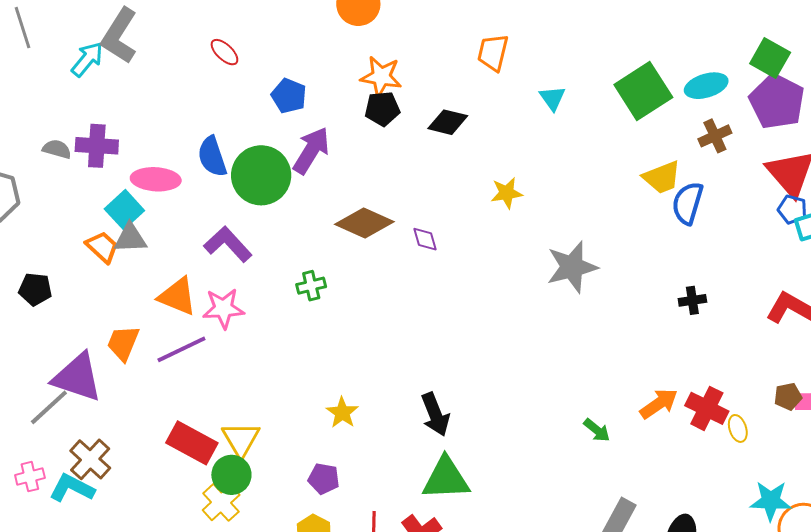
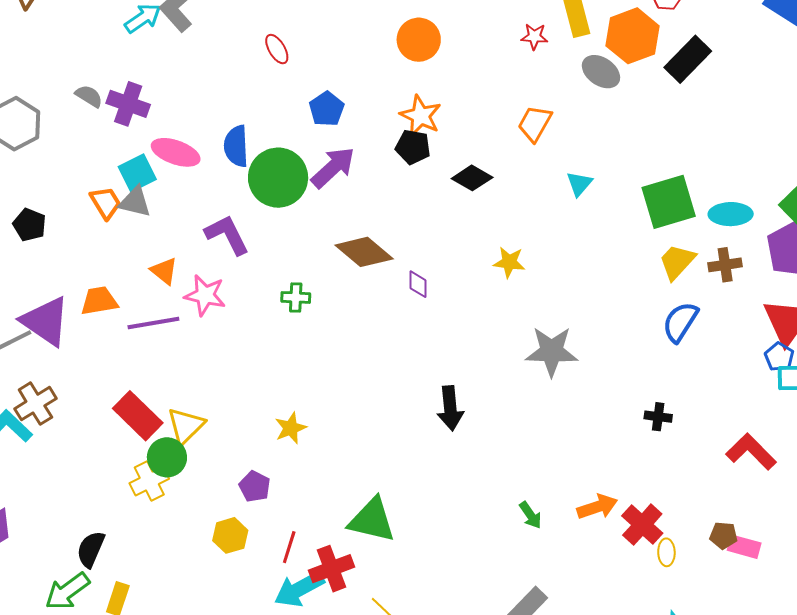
yellow trapezoid: (662, 177) -> (677, 262), moved, turned 138
orange triangle: (177, 296) -> (164, 271), size x0.7
orange trapezoid: (123, 343) -> (99, 301), turned 42
black arrow: (435, 414) -> (450, 408), moved

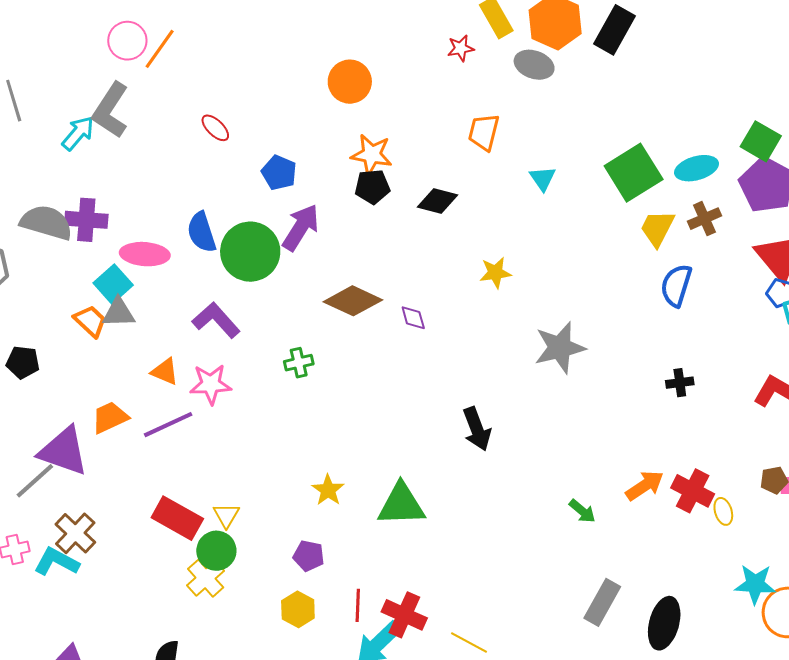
gray semicircle: (89, 96) -> (46, 223), size x1.8
yellow triangle: (186, 426) -> (226, 515), size x0.7
green triangle: (372, 520) -> (401, 504), moved
red cross: (331, 569) -> (404, 615), turned -30

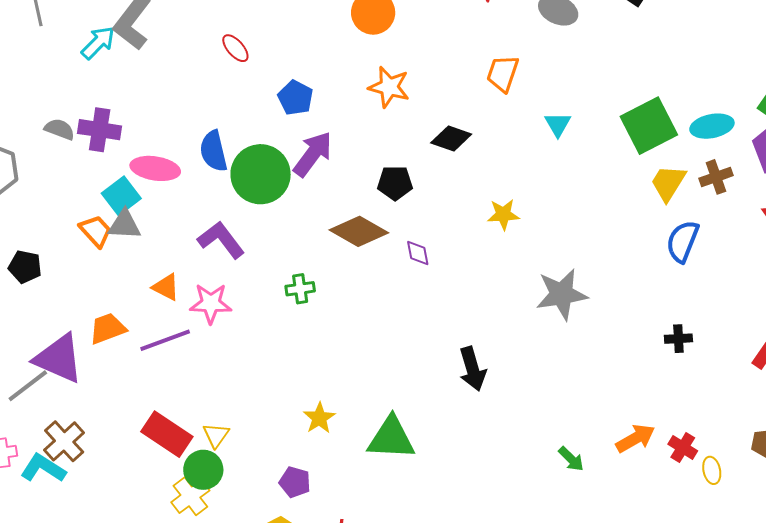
black pentagon: (372, 187) -> (395, 183), moved
gray semicircle: (46, 223) -> (60, 129), size x0.6
red cross: (693, 491) -> (683, 447), size x0.7

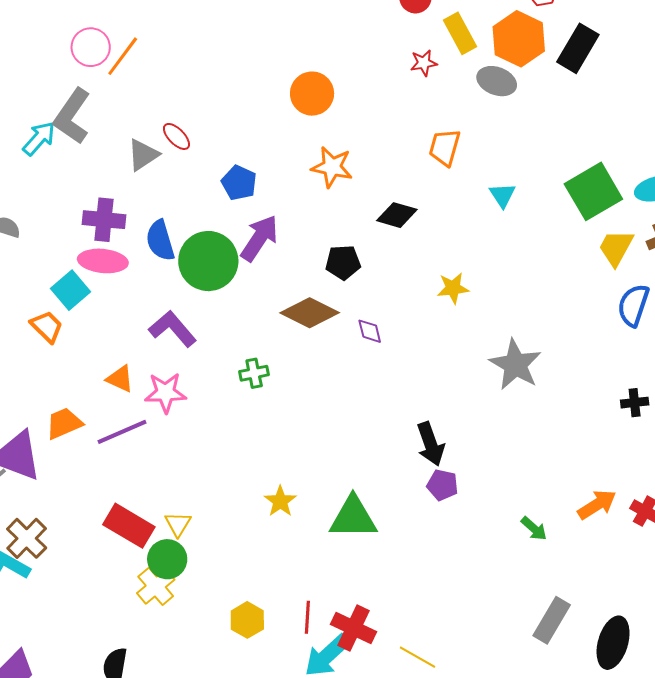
purple cross: (100, 130) -> (104, 220), moved
gray triangle: (124, 225) -> (143, 155), moved, turned -33
gray star: (562, 294) -> (515, 365), turned -30
purple pentagon: (295, 482) -> (442, 485), moved

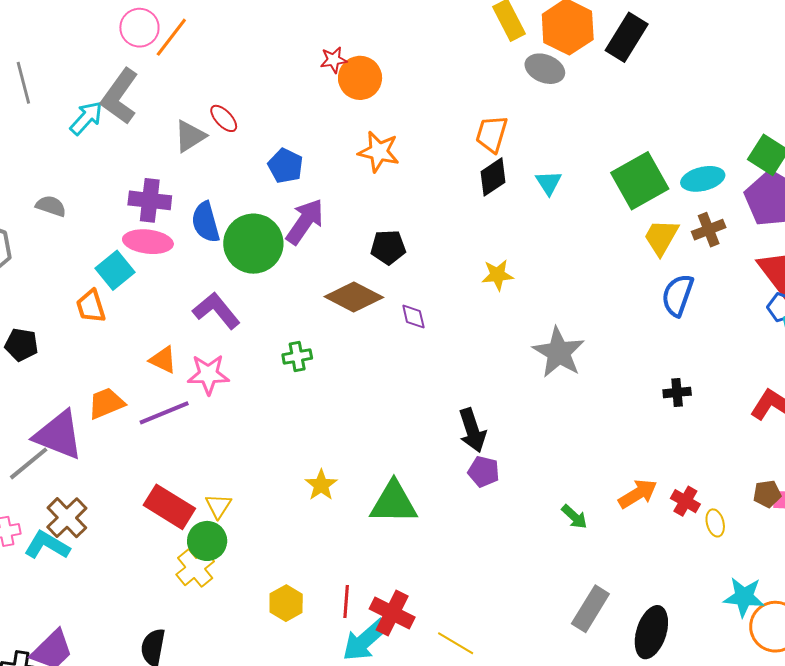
red star: (424, 63) -> (334, 60), moved
black diamond: (397, 215) -> (493, 177), moved, turned -51
orange trapezoid: (47, 327) -> (91, 306), turned -153

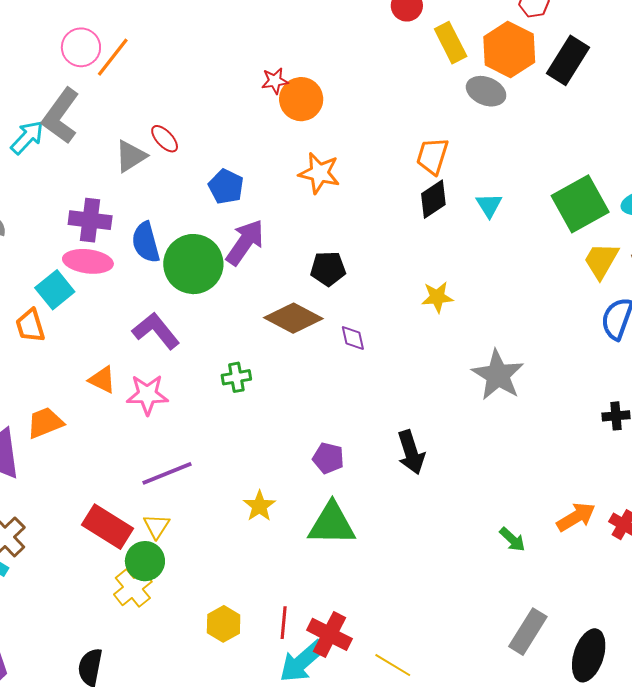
purple line: (164, 413) -> (167, 473), moved
purple pentagon: (484, 472) -> (328, 458), moved

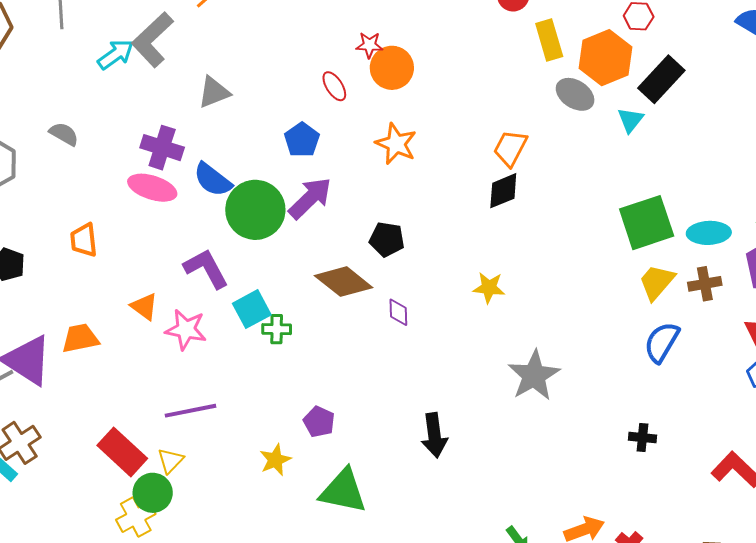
red ellipse: (165, 139) -> (334, 86), moved
cyan triangle: (489, 205) -> (630, 120), moved
blue semicircle: (146, 242) -> (213, 180), turned -48
cyan square: (55, 290) -> (252, 309), moved
purple pentagon: (328, 458) -> (319, 422), moved

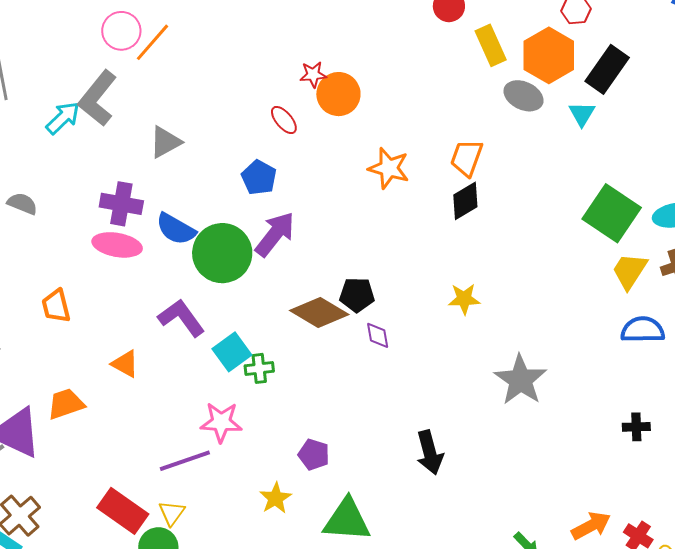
orange star: (396, 144) -> (389, 168), moved
green square: (647, 223) -> (612, 213), turned -30
black pentagon: (387, 239) -> (357, 295), moved
pink star: (186, 330) -> (221, 422), moved
blue semicircle: (662, 342) -> (643, 330), turned 66

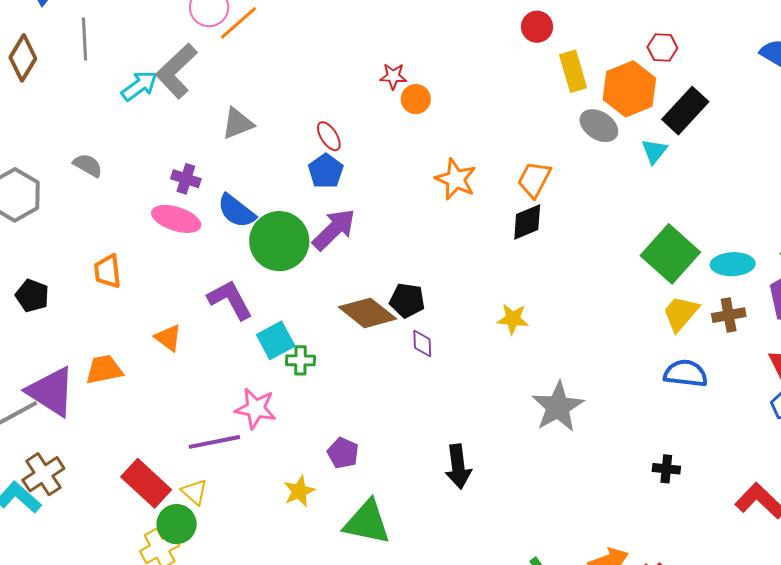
orange circle: (338, 94) -> (416, 99), size x0.7
red ellipse: (284, 120) -> (329, 136), moved
purple cross: (121, 204) -> (186, 179), size x0.7
yellow triangle: (172, 513) -> (194, 492), turned -32

